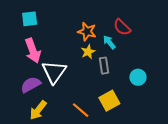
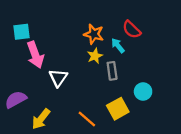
cyan square: (30, 19) -> (21, 32), moved
white triangle: (54, 72) -> (58, 78), size x0.7
cyan circle: (138, 77) -> (143, 91), moved
purple semicircle: (31, 85) -> (16, 100), moved

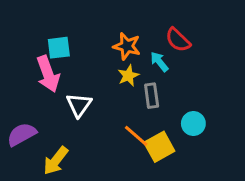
cyan square: (21, 32) -> (59, 48), moved
orange line: (87, 119) -> (136, 136), moved

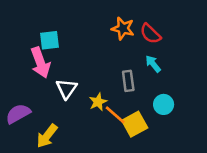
orange star: (127, 46) -> (123, 28), moved
cyan arrow: (159, 62) -> (153, 64), moved
yellow star: (128, 76) -> (98, 102), moved

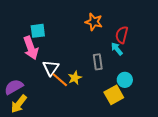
red semicircle: (150, 34) -> (122, 35), moved, turned 60
orange line: (115, 115) -> (60, 80), moved
yellow square: (135, 124) -> (114, 95), moved
yellow arrow: (47, 136) -> (19, 104), moved

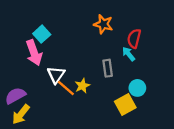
cyan square: (38, 31) -> (42, 34), turned -35

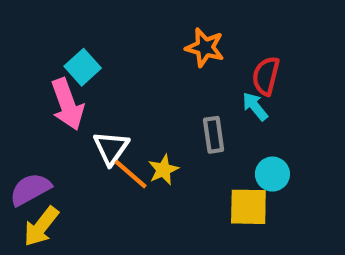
yellow square: (125, 104) -> (248, 207), turned 30

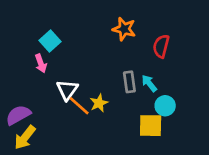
pink arrow: (67, 104) -> (41, 63), size x0.6
cyan arrow: (255, 106) -> (149, 83), moved

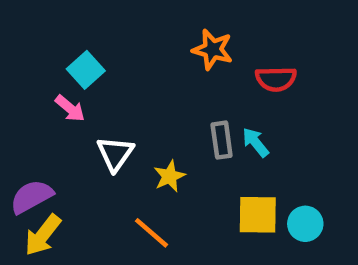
red semicircle: (161, 46) -> (276, 79), turned -105
pink arrow: (41, 63) -> (70, 108), turned -30
orange line: (79, 106) -> (151, 233), moved
cyan circle: (165, 106) -> (305, 224), moved

